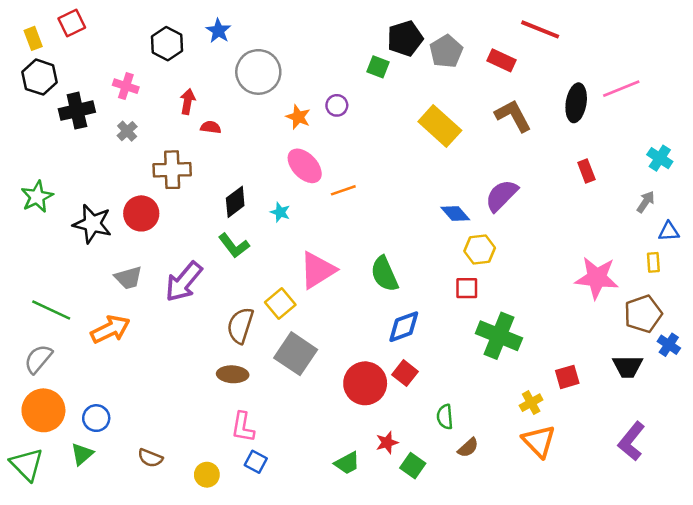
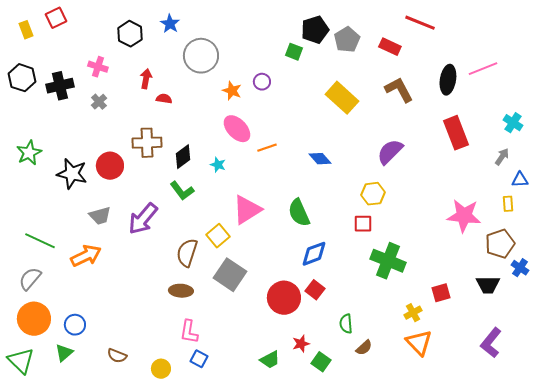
black hexagon: (40, 77) -> (22, 78), moved
brown cross: (172, 170) -> (147, 143), moved
red rectangle: (586, 171) -> (456, 133), size x1.8
blue diamond: (455, 213) -> (320, 159), moved

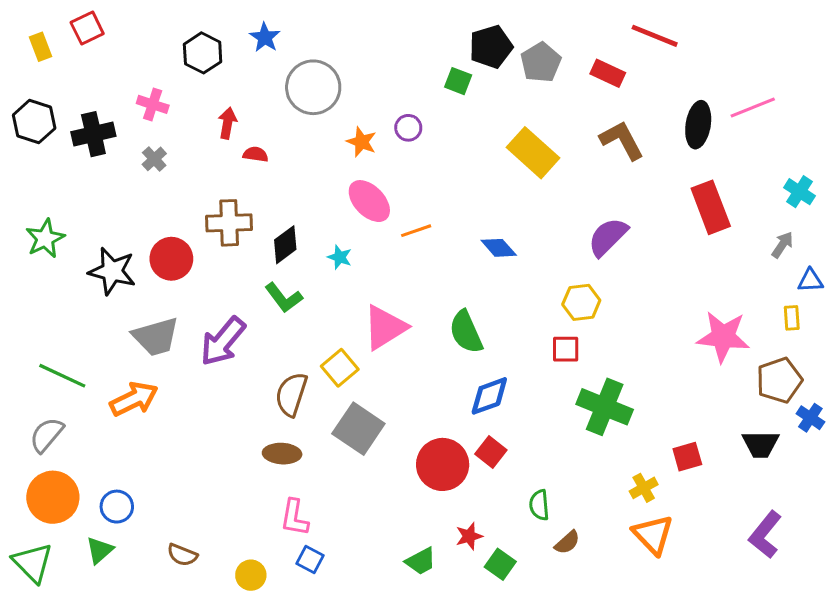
gray trapezoid: (100, 216) -> (156, 337), size x1.4

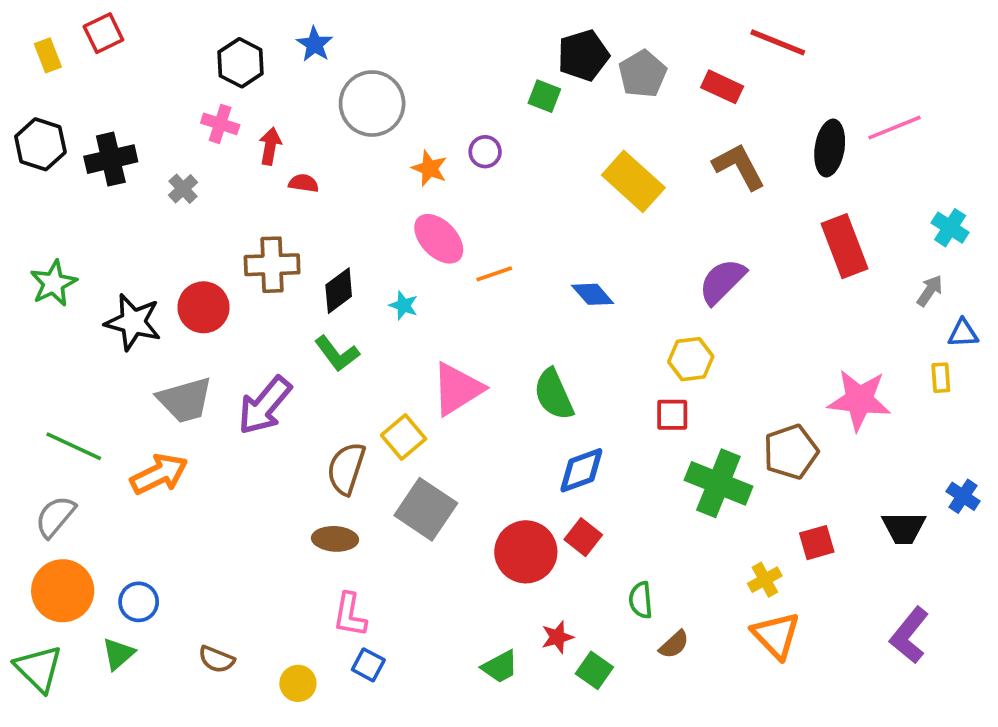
pink cross: (153, 104) -> (220, 124), moved
brown pentagon: (779, 380) -> (791, 452), moved

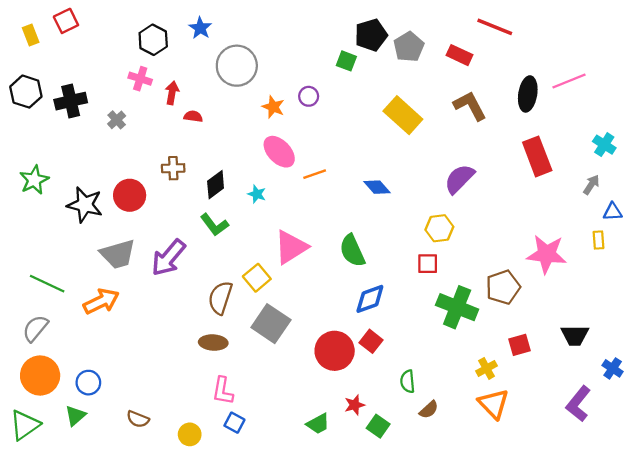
brown cross: (272, 265) -> (173, 168), size x0.7
blue cross: (963, 496) -> (613, 368), moved
green triangle: (39, 669) -> (25, 425), turned 40

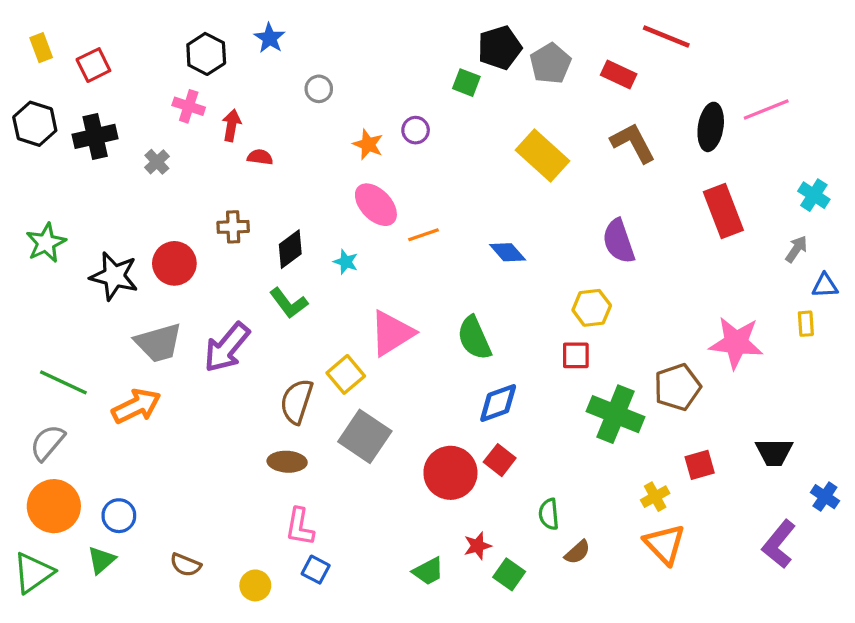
red square: (66, 21) -> (93, 65), moved
gray circle: (237, 66) -> (319, 89), size x0.5
purple semicircle: (459, 179) -> (619, 241), turned -64

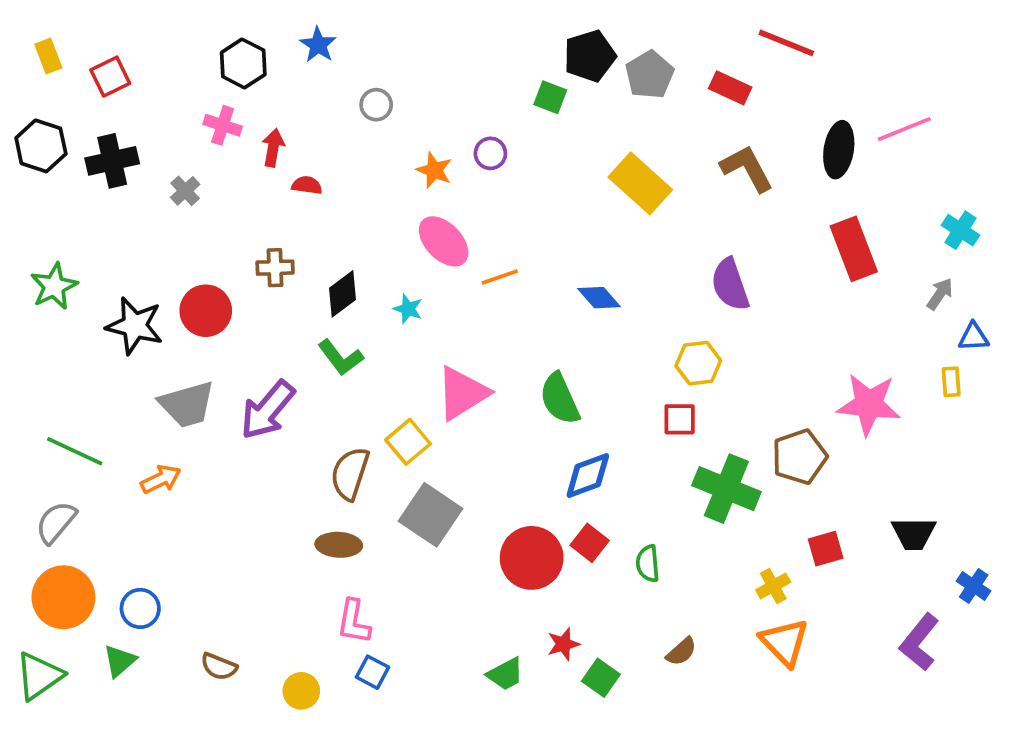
orange arrow: (136, 406) -> (161, 479), size x0.7
green semicircle: (549, 514) -> (648, 564), moved

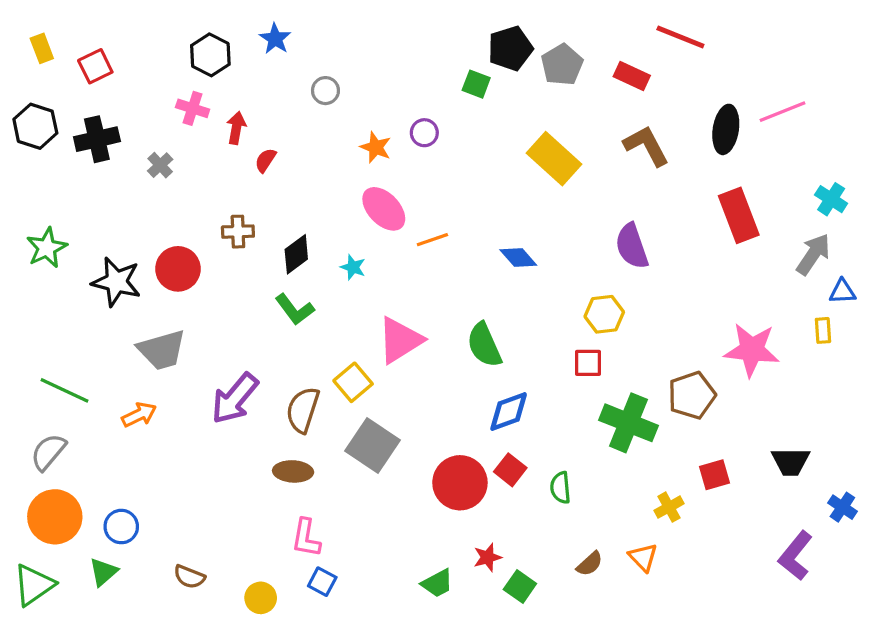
red semicircle: (307, 185) -> (265, 160), turned -65
gray arrow: (940, 294) -> (813, 254), size x1.5
purple arrow: (268, 410) -> (235, 399), moved
orange triangle: (784, 642) -> (643, 557), moved, size x0.7

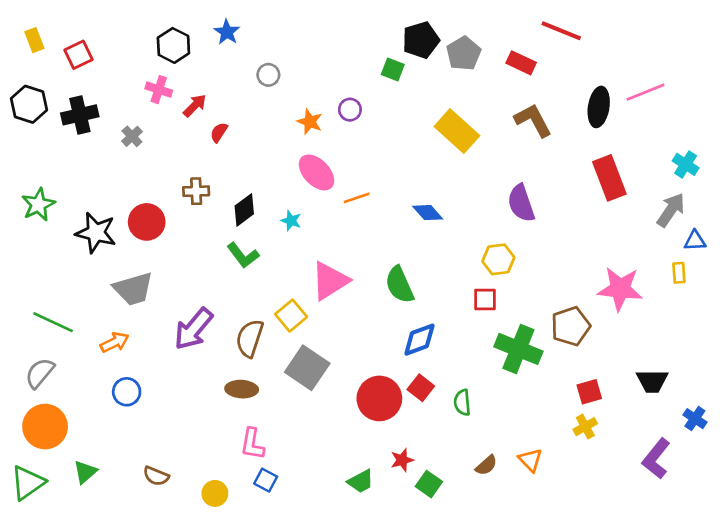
red arrow: (236, 128) -> (195, 106), turned 35
yellow cross: (669, 507) -> (585, 427), moved
blue circle: (121, 527) -> (127, 392), moved

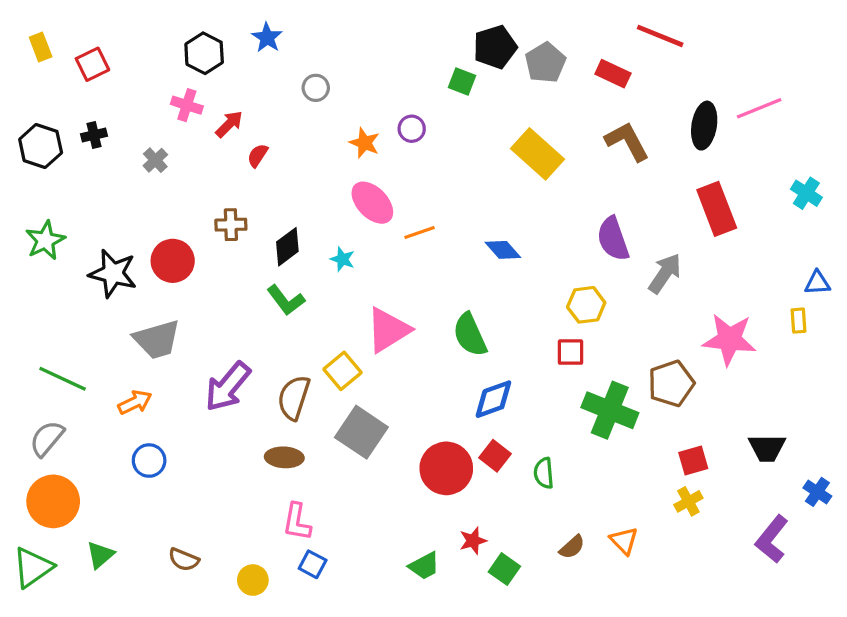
black hexagon: (29, 104) -> (41, 146), moved
black cross: (80, 115) -> (94, 135), size x0.6
gray arrow: (671, 210) -> (665, 273), moved

